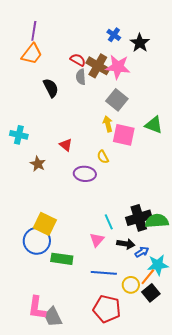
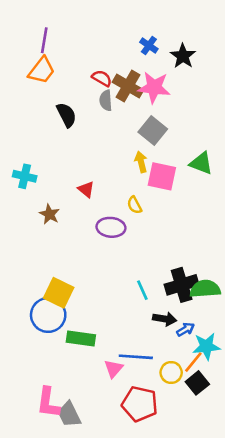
pink triangle: (97, 240) -> (114, 369), moved

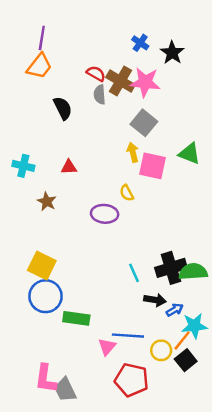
red triangle: (86, 189) -> (69, 167), moved, turned -42
yellow square: (59, 293) -> (42, 265), moved

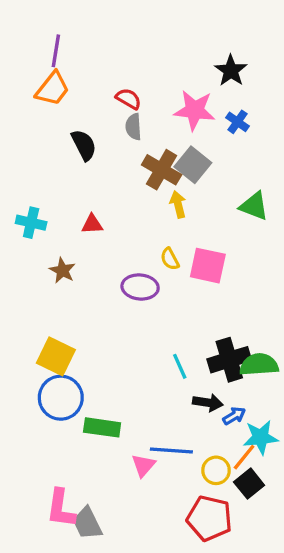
blue cross: (140, 43) -> (238, 122), moved
brown cross: (121, 81) -> (162, 170), moved
pink square: (153, 166) -> (208, 266), moved
red pentagon: (132, 380) -> (209, 518), moved

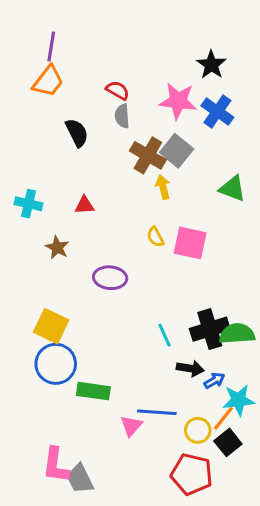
blue cross: (238, 122) -> (217, 111), size x1.5
purple ellipse: (140, 287) -> (110, 278), moved

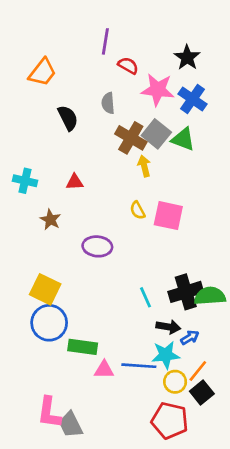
purple line: (51, 47) -> (105, 41), moved
red semicircle: (118, 90) -> (128, 66), moved
green triangle: (232, 189) -> (183, 139), moved
cyan star: (239, 400) -> (166, 355), moved
pink triangle: (131, 426) -> (104, 370), moved, turned 50

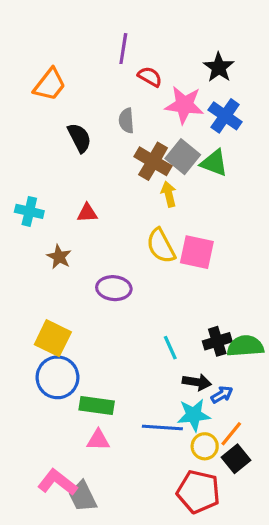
yellow semicircle: (138, 210) -> (161, 246), size x1.6
black cross: (186, 292) -> (217, 341), size x0.7
pink triangle: (104, 370) -> (98, 440), moved
pink L-shape: (49, 413) -> (57, 482), turned 120

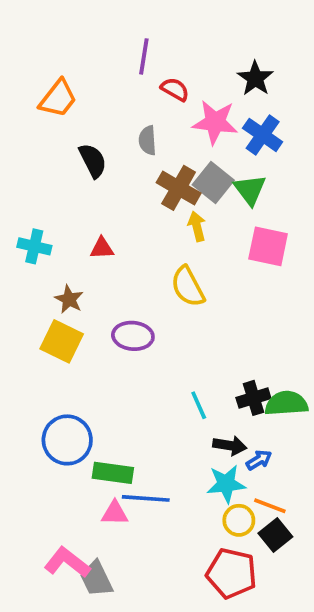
green triangle: (214, 163) -> (250, 190), turned 32
pink square: (197, 252) -> (268, 246), moved
yellow square: (53, 338) -> (62, 341), moved
blue line: (162, 427) -> (146, 498), moved
orange line: (231, 434) -> (270, 506), turned 72

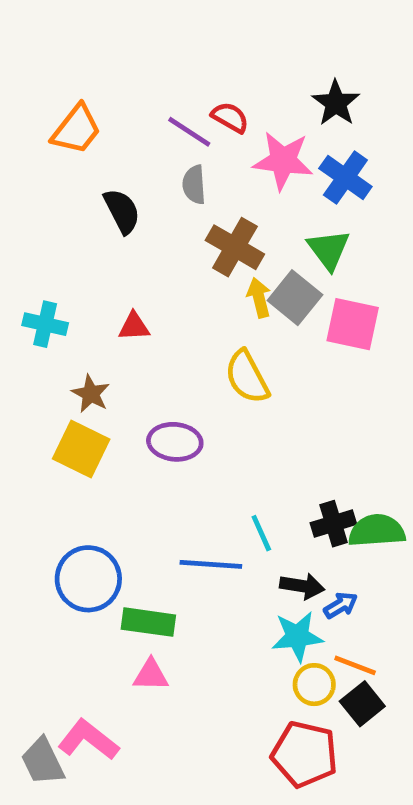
purple line: (144, 56) -> (189, 132), moved, turned -66
gray square: (213, 182) -> (295, 298), moved
blue line: (146, 498) -> (211, 564), moved
gray trapezoid: (96, 579) -> (43, 761), moved

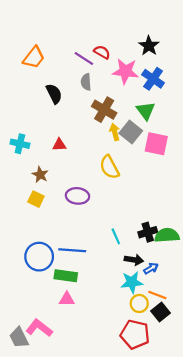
yellow square: (81, 449) -> (36, 199), size x0.7
blue line: (211, 564) -> (72, 250), moved

